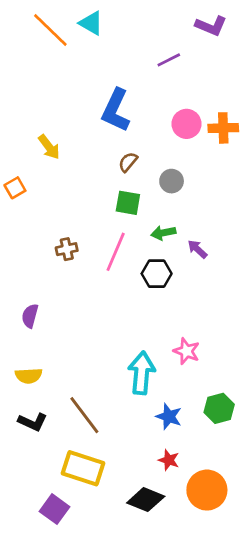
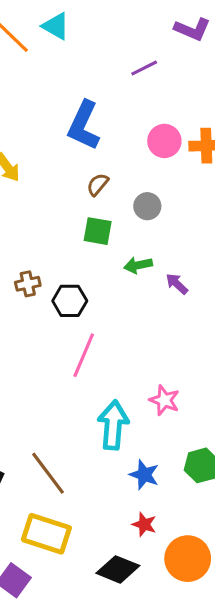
pink line: (116, 252) -> (84, 355), moved
black hexagon: (157, 274) -> (70, 301), moved

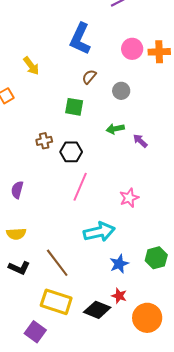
green square: (98, 231) -> (74, 107), moved
pink star: (164, 400) -> (129, 198), moved, turned 30
cyan arrow: (113, 425) -> (99, 232), turned 72
blue star: (144, 475) -> (119, 264), turned 30
black diamond: (118, 569) -> (97, 310), moved

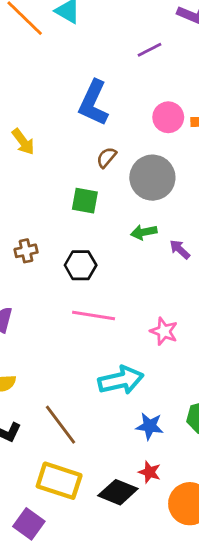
gray circle: (121, 91) -> (152, 178), size x1.8
brown cross: (44, 141) -> (26, 251), moved
pink line: (80, 187) -> (94, 316), turned 76
pink star: (129, 198) -> (164, 331), turned -30
blue star: (119, 264) -> (150, 426), turned 30

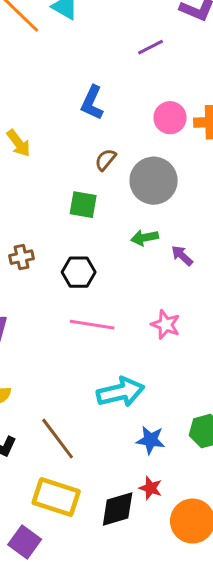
blue L-shape: (94, 103) -> (92, 103), size x0.7
pink star: (164, 331) -> (166, 325), moved
black diamond: (118, 492) -> (118, 509), turned -39

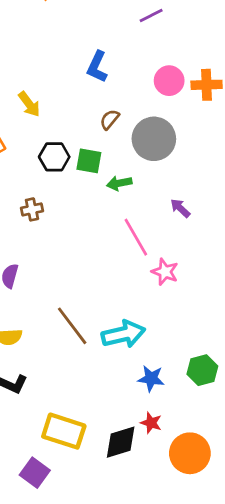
green arrow: (145, 238) -> (119, 183), moved
black hexagon: (79, 272) -> (54, 157), moved
pink line: (92, 325) -> (136, 237), moved, turned 51
brown line: (58, 439) -> (72, 326), moved

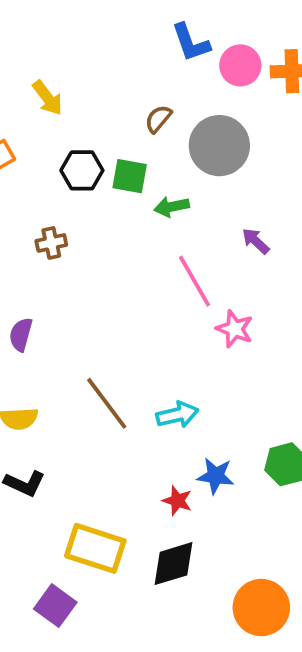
blue L-shape: (97, 67) -> (191, 43), moved, turned -44
cyan arrow: (123, 334) -> (177, 415), size x0.7
red star: (151, 423) -> (177, 501), moved
orange circle: (190, 453) -> (261, 608), moved

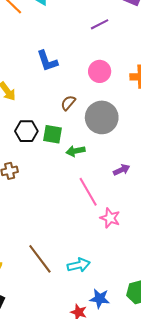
blue L-shape: (191, 43) -> (47, 61), moved
pink circle: (240, 65) -> (100, 71), moved
purple arrow: (256, 241) -> (122, 170), turned 112

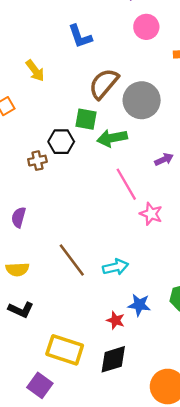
pink circle: (100, 71) -> (146, 27), moved
brown semicircle: (68, 103) -> (104, 84), size x1.8
black hexagon: (26, 131) -> (61, 142), moved
green arrow: (76, 151) -> (112, 138), size x1.4

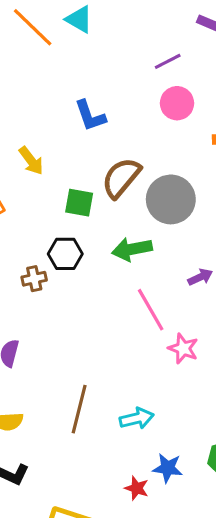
green square: (86, 119) -> (79, 203), moved
brown line: (72, 260) -> (79, 409), turned 51

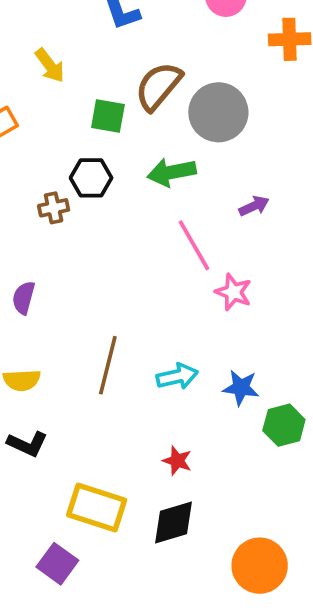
blue star: (168, 468) -> (241, 388), moved

